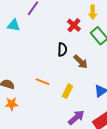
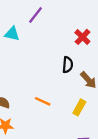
yellow rectangle: (68, 91) -> (79, 107), moved

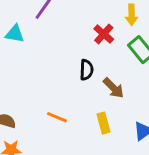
yellow rectangle: (79, 107) -> (104, 123), turned -42

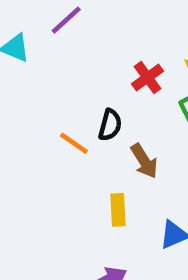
orange line: (57, 117) -> (74, 143), moved

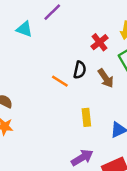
brown arrow: (144, 161) -> (106, 78), moved

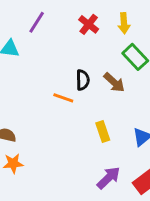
red cross: (100, 42) -> (89, 24), moved

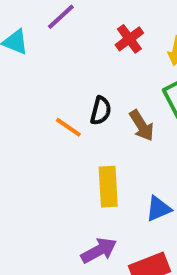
yellow rectangle: (103, 131) -> (108, 187), size x1.4

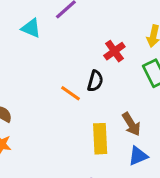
red cross: (129, 39) -> (114, 51), moved
brown arrow: (142, 126) -> (131, 124), moved

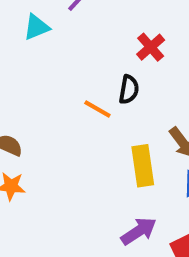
cyan triangle: (31, 28) -> (36, 27), turned -40

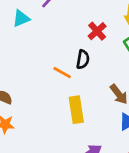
yellow rectangle: (143, 166) -> (76, 110), moved

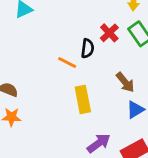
red cross: (97, 31) -> (109, 33), moved

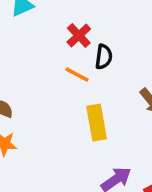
red cross: (109, 33) -> (79, 35), moved

